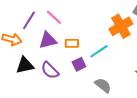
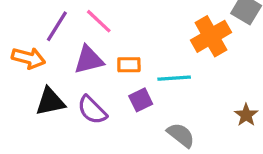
cyan line: (99, 51) -> (174, 78), turned 30

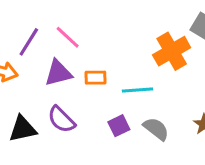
purple square: (141, 100) -> (119, 126), moved
black triangle: (50, 102) -> (23, 129), moved
gray semicircle: (181, 135) -> (156, 129), moved

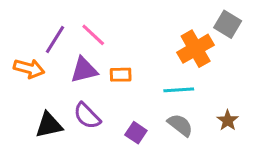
cyan line: (137, 90) -> (179, 90), moved
purple square: (119, 126) -> (136, 133), moved, turned -30

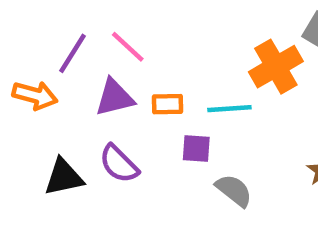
cyan line: (179, 90) -> (229, 109), moved
gray semicircle: (180, 125) -> (234, 190), moved
purple square: (136, 133) -> (196, 148), moved, turned -30

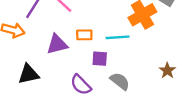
purple triangle: (114, 98) -> (57, 44), moved
purple semicircle: (119, 164) -> (81, 85), moved

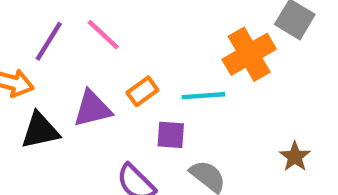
orange rectangle: (84, 35) -> (142, 91), turned -35
black triangle: (29, 74) -> (40, 131), moved

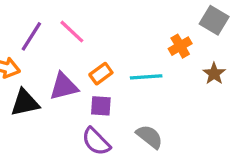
orange cross: (249, 54) -> (180, 46), size x0.6
purple square: (171, 135) -> (101, 106), moved
brown star: (295, 157) -> (214, 74), moved

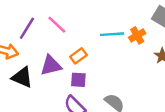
cyan line: (146, 77) -> (112, 34), moved
black triangle: (25, 103) -> (22, 77), turned 35

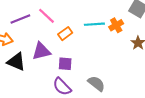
purple line: (27, 28) -> (20, 19), turned 36
orange rectangle: (78, 56) -> (65, 34), moved

